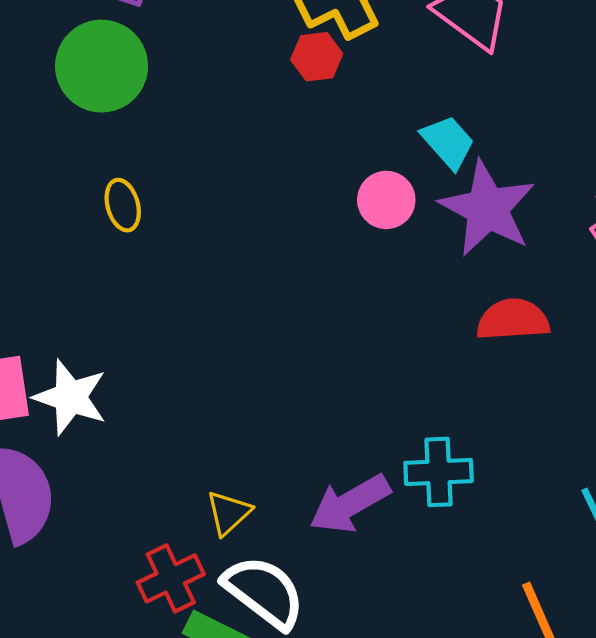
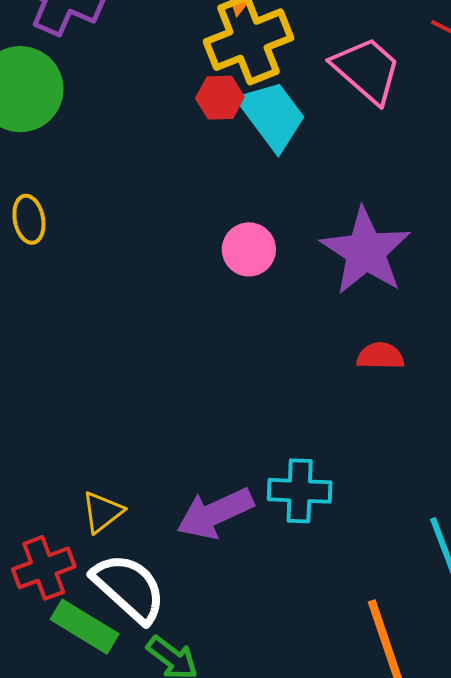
cyan trapezoid: (448, 142) -> (272, 115), moved, size x1.4
pink circle: (386, 200) -> (249, 249), moved
red semicircle: (513, 320) -> (380, 356), size x0.7

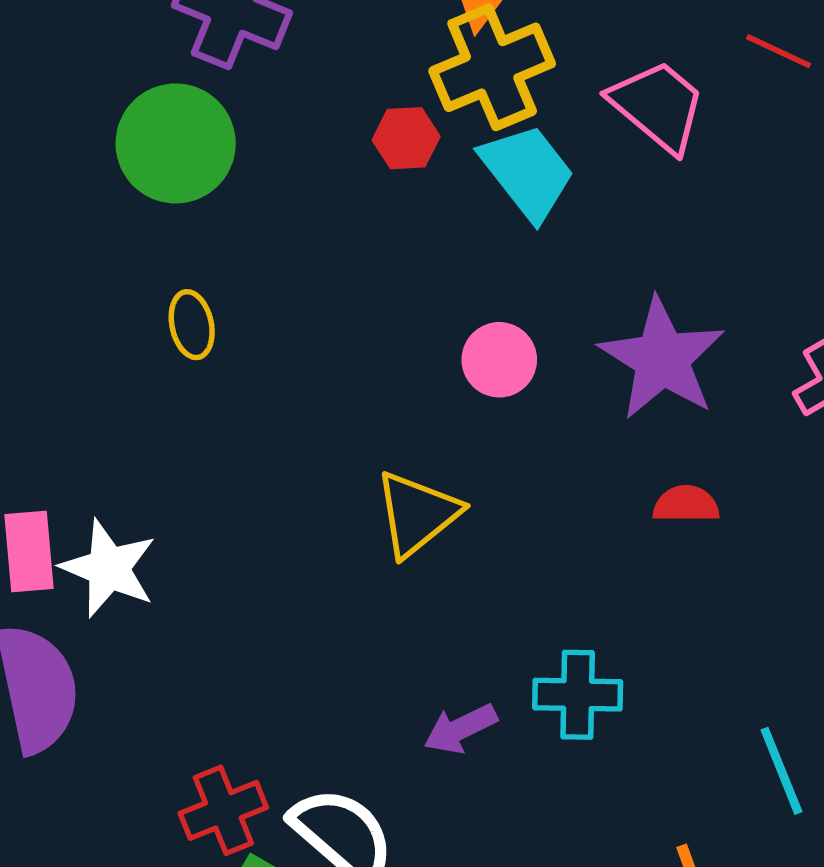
red hexagon: (220, 98) -> (406, 138), moved
yellow triangle: (102, 512) -> (417, 514), moved, size x1.5
purple arrow: (215, 513) -> (460, 729), size x0.7

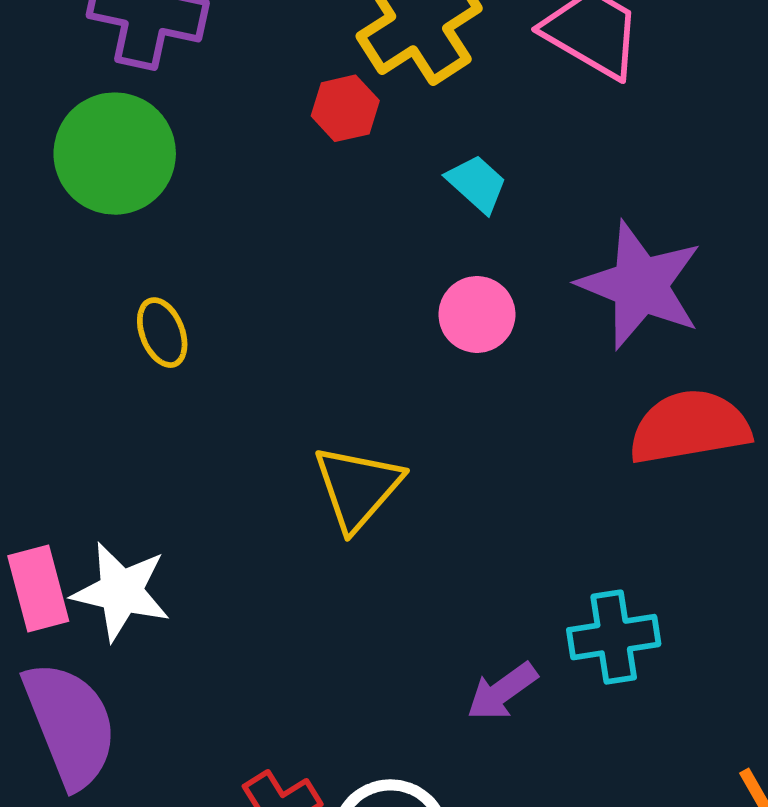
cyan trapezoid: (527, 172) -> (477, 184), moved, size x0.6
red semicircle: (686, 504) -> (689, 427), size x1.8
yellow triangle: (417, 514) -> (358, 488), moved

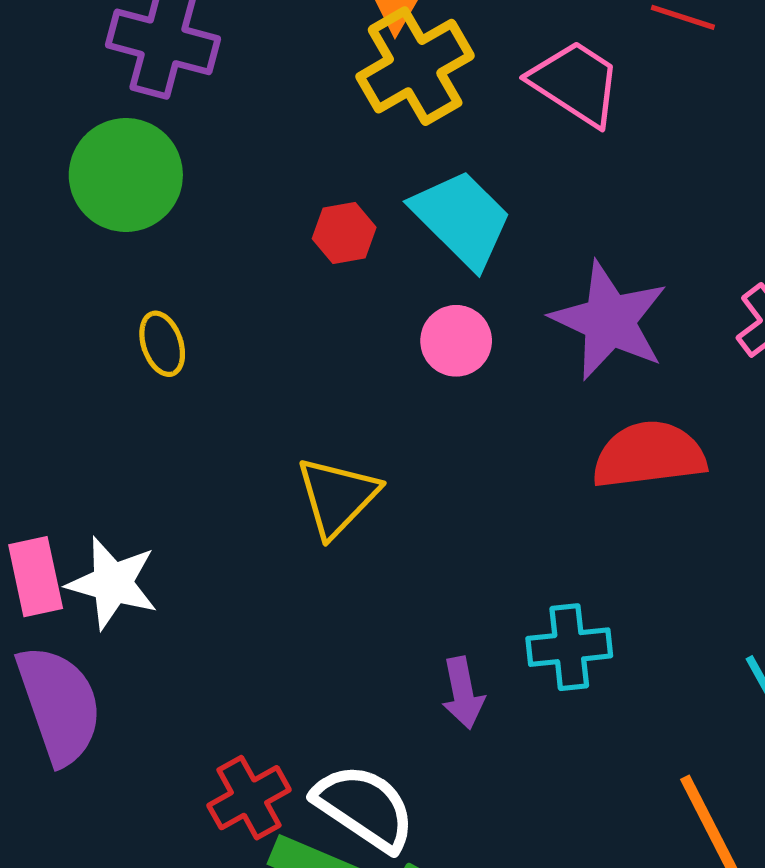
red hexagon: (345, 108) -> (344, 233), moved
cyan trapezoid: (477, 184) -> (462, 219), size x1.8
purple arrow: (502, 691) -> (463, 693), turned -68

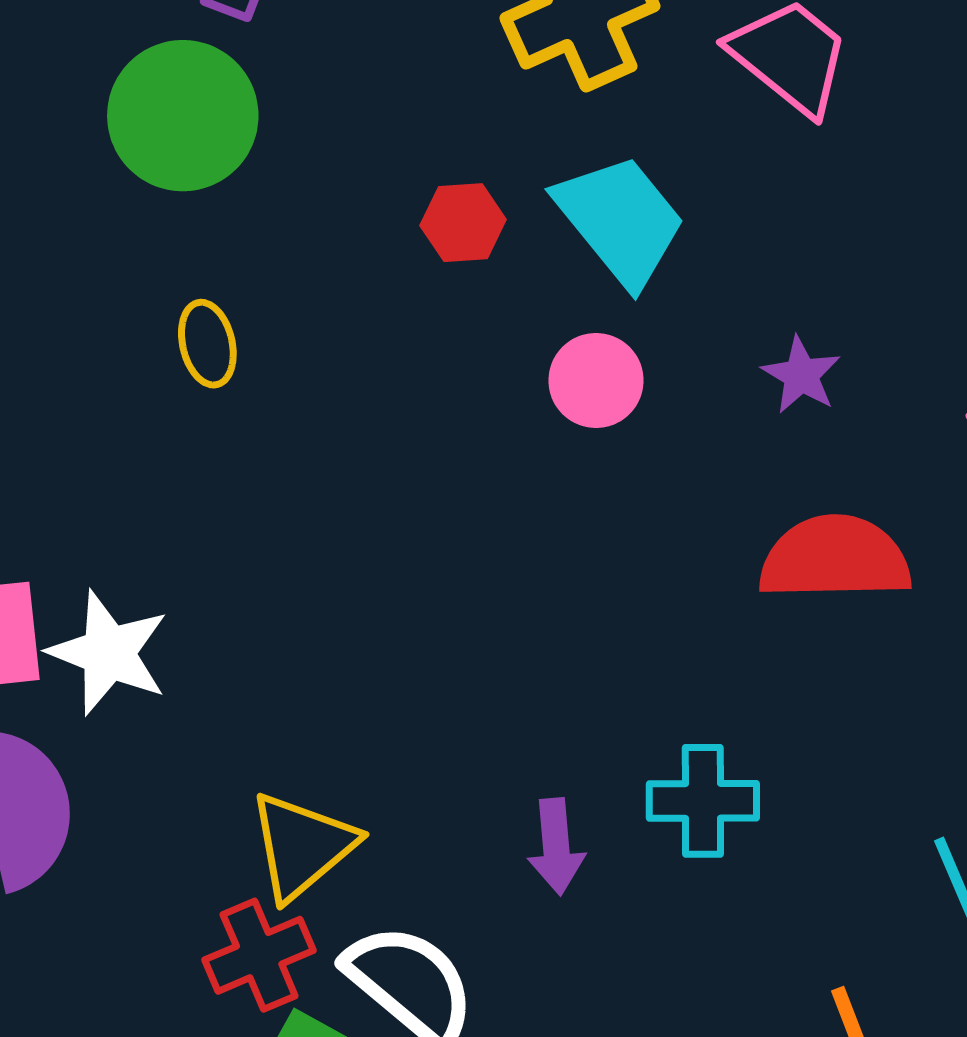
purple star: (609, 321) -> (801, 375), size x0.5
yellow triangle: (337, 497) -> (302, 846), moved

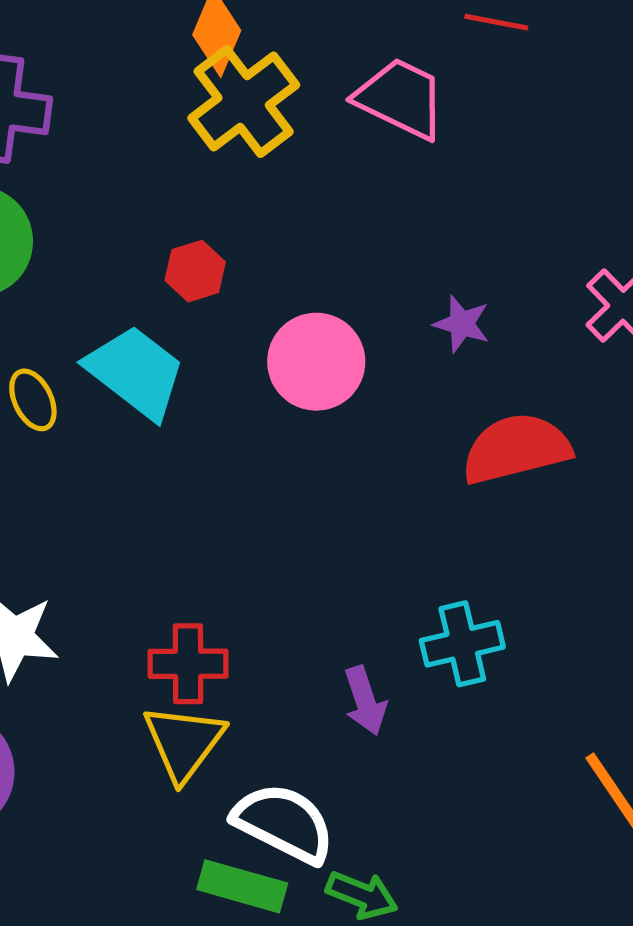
cyan trapezoid: (620, 220) -> (136, 372), moved
pink circle: (596, 380) -> (316, 362), size x1.4
red cross: (259, 955) -> (188, 664), moved, turned 36

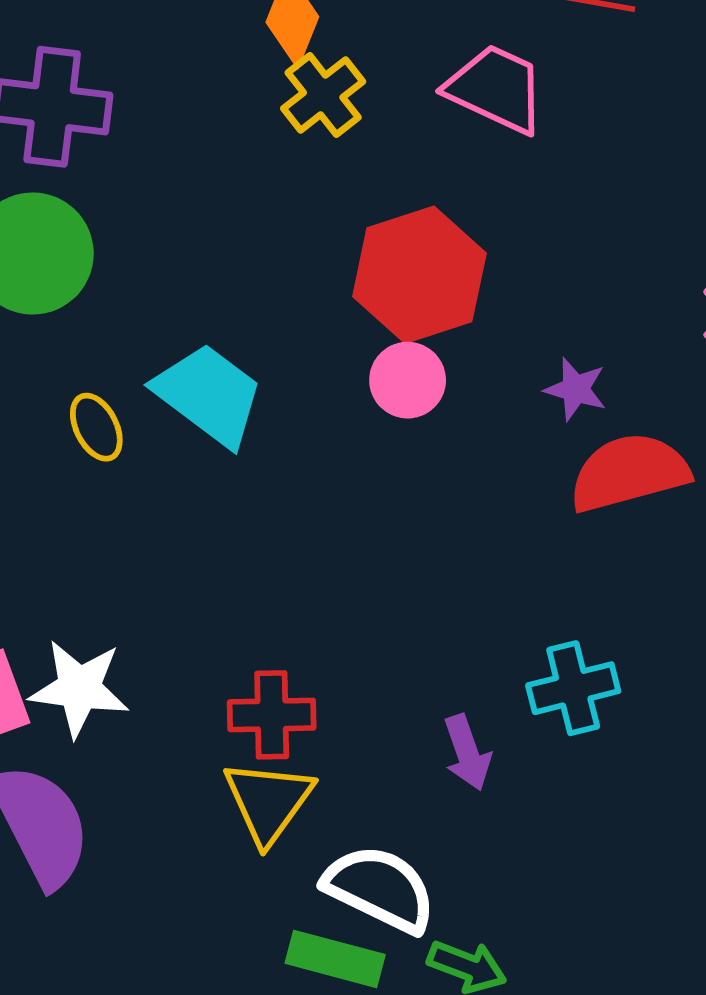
yellow cross: (244, 102) -> (323, 95), size x0.7
red hexagon: (195, 271) -> (419, 275), moved, size x2.0
purple star: (462, 324) -> (576, 389), moved
pink circle: (316, 362) -> (408, 380), size x0.7

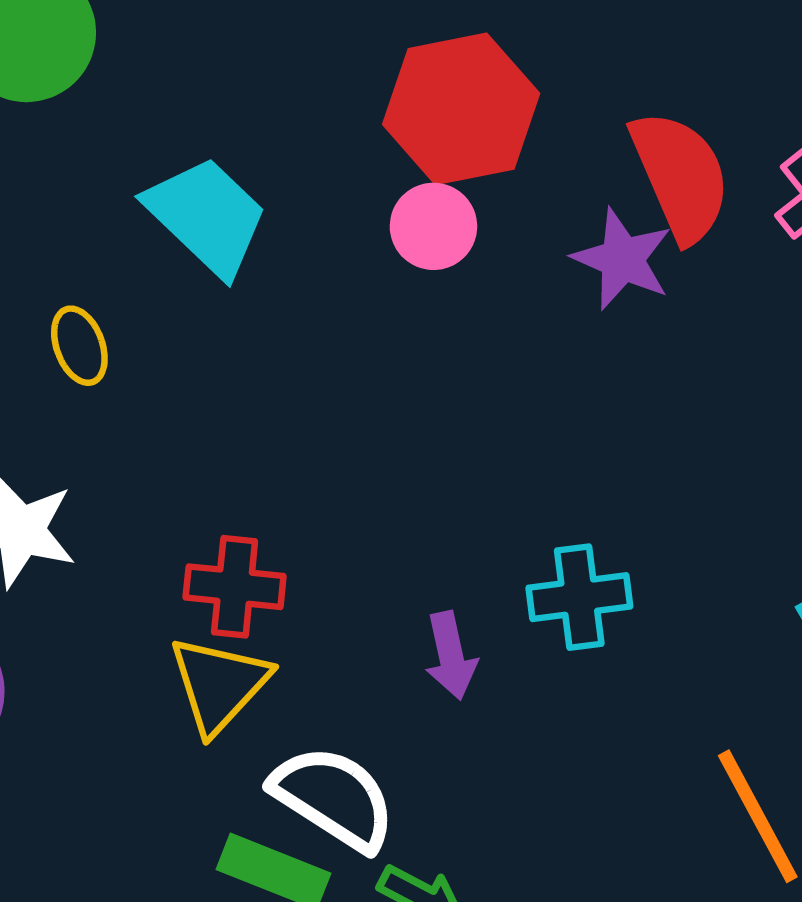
purple star: (576, 389) -> (622, 259), size x1.4
yellow ellipse: (96, 427) -> (79, 346), moved
red semicircle: (629, 472) -> (680, 176), moved, turned 75

